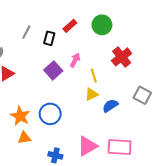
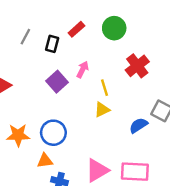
blue semicircle: (110, 106) -> (138, 125), moved
orange star: (20, 116) -> (18, 135), turned -30
orange triangle: (24, 138) -> (45, 161), moved

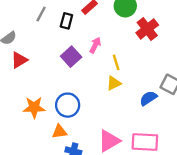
red cross: (137, 66) -> (147, 29), moved

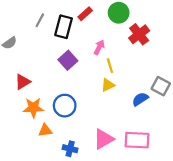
black rectangle: (66, 21) -> (64, 27), size x1.5
pink arrow: (95, 45) -> (99, 47), moved
red triangle: (19, 60) -> (23, 82), moved
orange triangle: (60, 132) -> (45, 130), moved

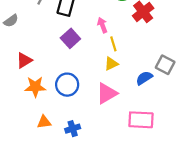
pink arrow: (99, 47) -> (102, 25), turned -48
orange triangle: (45, 130) -> (44, 122), moved
pink triangle: (104, 139) -> (107, 93), moved
blue cross: (70, 149) -> (73, 129), turned -32

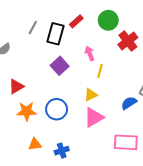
yellow line: (113, 44) -> (100, 71), turned 32
yellow triangle: (111, 64) -> (91, 95), moved

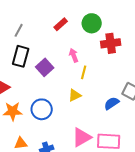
black rectangle: (56, 34) -> (21, 56), moved
red cross: (128, 41) -> (111, 43), turned 30
pink triangle: (94, 117) -> (82, 137), moved

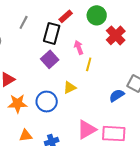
red cross: (111, 43) -> (116, 35), turned -36
black rectangle: (21, 56) -> (52, 33), moved
yellow triangle: (75, 95) -> (70, 87), moved

